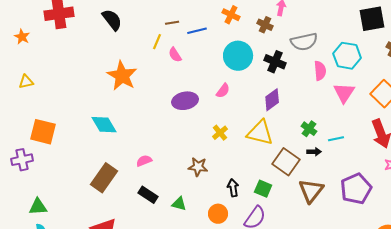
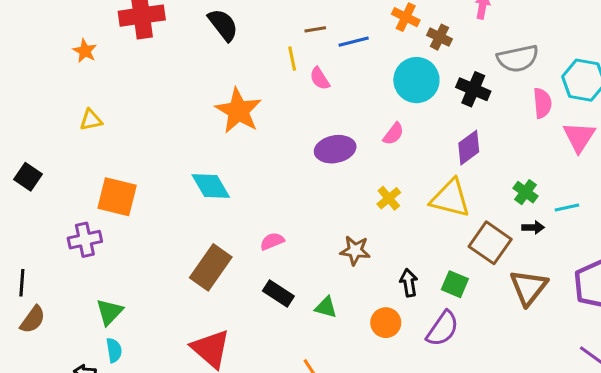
brown cross: (265, 25) -> (439, 37), moved
yellow line: (157, 42) -> (292, 59), turned -35
green triangle: (38, 207) -> (109, 312), turned -42

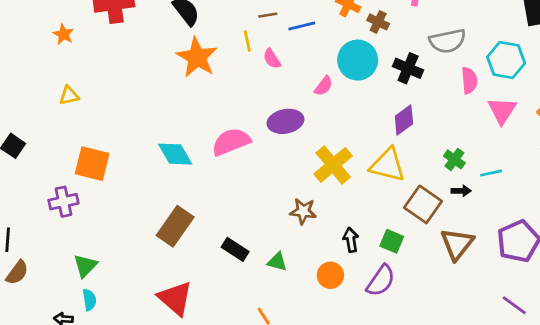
orange star: (238, 111) -> (197, 57), moved
pink semicircle: (393, 134) -> (324, 86), moved
yellow cross: (389, 198) -> (333, 165), size x1.8
pink semicircle: (272, 241) -> (231, 142), moved, size x1.8

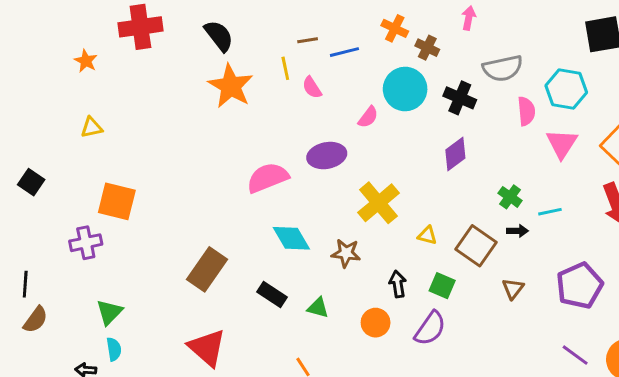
cyan diamond: (175, 154) -> (291, 238), moved
yellow triangle: (388, 165) -> (427, 235), moved, size x0.5
brown triangle: (457, 244) -> (513, 289), size x0.6

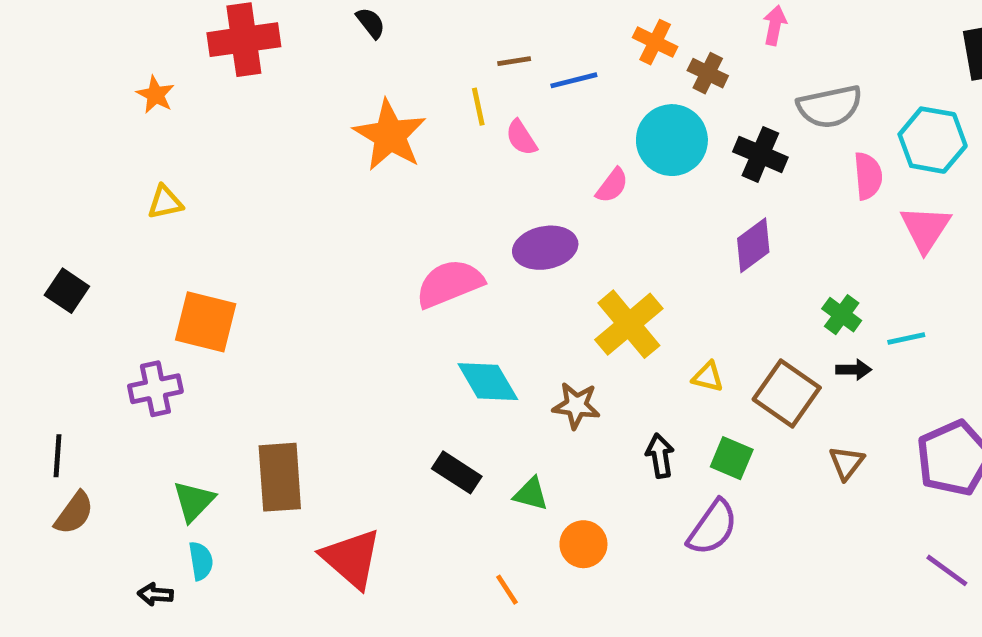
black semicircle: (219, 36) -> (371, 23), moved, size x0.6
brown rectangle: (207, 269) -> (280, 477), moved, turned -39
orange circle: (376, 323) -> (583, 544), moved

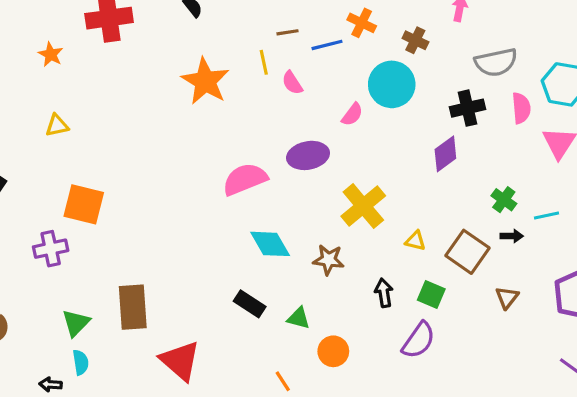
orange cross: (655, 42) -> (362, 23), moved
black cross: (760, 154) -> (468, 108), moved, turned -36

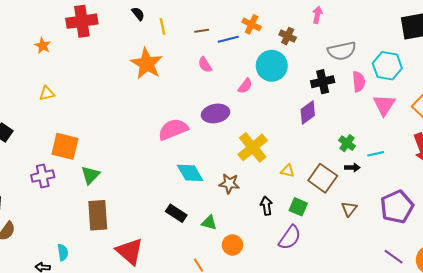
yellow line: (264, 62) -> (162, 27), moved
green triangle: (76, 323) -> (90, 175), moved

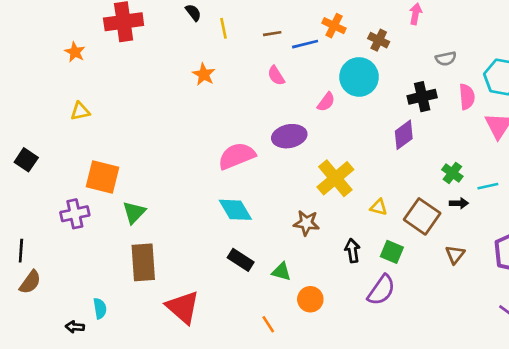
gray semicircle: (342, 51) -> (446, 59), size x0.6
orange star: (147, 64) -> (204, 74), size x0.6
cyan diamond: (190, 173) -> (235, 210), moved

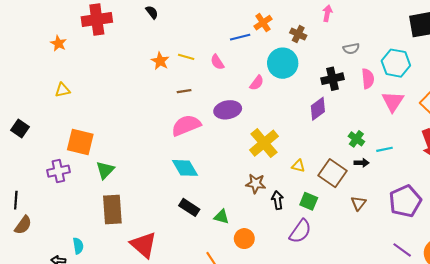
orange cross: (334, 26) -> (263, 23), turned 30
yellow line: (224, 28) -> (186, 57), moved, turned -63
brown line: (272, 34) -> (184, 91), moved
brown star: (306, 223) -> (256, 184), moved

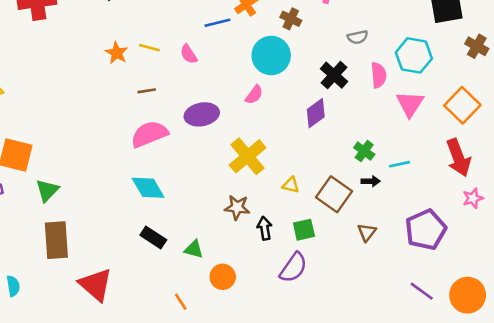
black cross: (333, 79) -> (334, 75), turned -35
pink semicircle: (257, 83) -> (254, 95), moved
green square: (309, 201) -> (304, 230), turned -36

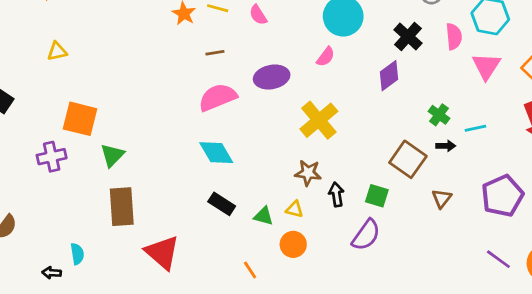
yellow triangle: (291, 185) -> (295, 209), moved
green square: (304, 230) -> (377, 196), turned 30

